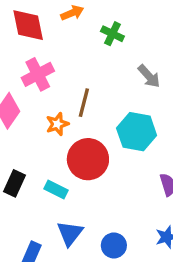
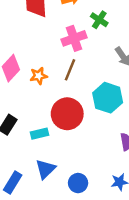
pink cross: (38, 74) -> (74, 38), moved
orange star: (57, 124) -> (39, 76), moved
cyan rectangle: (56, 189) -> (39, 134), turned -48

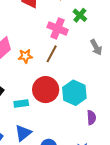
pink cross: (74, 38) -> (58, 28), turned 36
cyan hexagon: (108, 98) -> (74, 93), moved

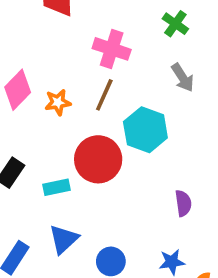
green cross: (80, 15) -> (175, 24), moved
cyan hexagon: (74, 93) -> (145, 130), moved

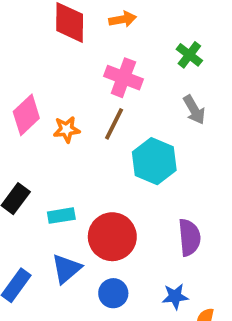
red circle: (98, 159) -> (112, 237), moved
purple semicircle: (183, 203) -> (189, 237), size x1.4

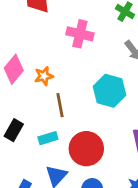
brown line: (114, 124) -> (60, 105), moved, turned -30

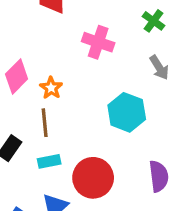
orange star: (44, 76) -> (51, 88), turned -30
brown line: (60, 105) -> (45, 123), moved

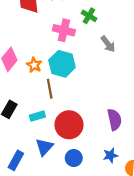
green cross: (154, 21) -> (89, 16), moved
cyan hexagon: (127, 112) -> (62, 64), moved
brown line: (45, 123) -> (50, 89), moved

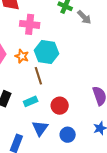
pink cross: (64, 30) -> (30, 24), moved
gray arrow: (108, 44) -> (84, 17), moved
red circle: (69, 125) -> (60, 106), size x0.7

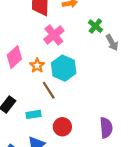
pink cross: (30, 24) -> (54, 35), turned 30
brown line: (38, 76) -> (49, 90), turned -30

